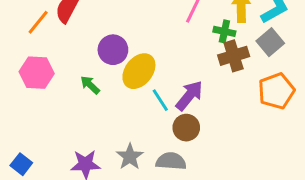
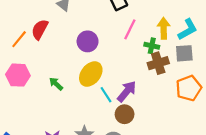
gray square: (270, 42) -> (184, 53), turned 36
purple circle: (113, 50) -> (88, 41), moved

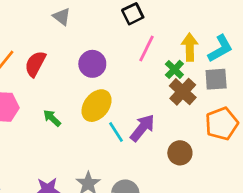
red semicircle: (40, 29) -> (35, 64), moved
green cross: (152, 46) -> (174, 69), turned 32
brown cross: (158, 63) -> (183, 92), turned -30
brown circle: (125, 114) -> (180, 153), moved

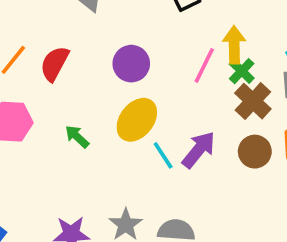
yellow arrow: (190, 47) -> (234, 45), moved
pink line: (147, 49) -> (204, 65), moved
brown circle: (180, 153) -> (255, 152), moved

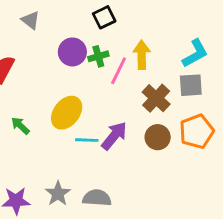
purple circle: (131, 64) -> (72, 52), moved
green cross: (242, 71) -> (98, 56), moved, turned 30
cyan line: (163, 155) -> (87, 140), turned -55

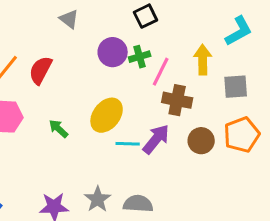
cyan L-shape: (195, 53) -> (239, 31), moved
yellow arrow: (142, 55) -> (203, 60), moved
brown cross: (156, 98) -> (177, 100), moved, turned -32

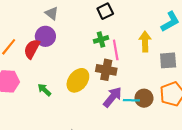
purple circle: (113, 52) -> (45, 36), moved
pink line: (161, 72) -> (116, 50), turned -36
brown cross: (177, 100) -> (106, 70), moved
cyan line: (128, 144) -> (131, 100), moved

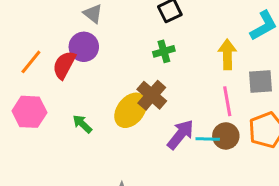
pink line: (116, 50) -> (227, 101), moved
brown cross: (106, 70) -> (152, 95), moved, turned 30

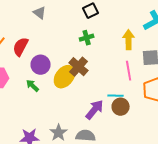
purple circle: (84, 47) -> (41, 65), moved
purple arrow: (180, 134) -> (95, 110), moved
brown circle: (226, 136) -> (121, 107), moved

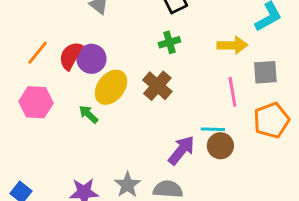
yellow arrow: (129, 40) -> (232, 45), turned 90
purple circle: (41, 65) -> (91, 59), moved
yellow ellipse: (65, 77) -> (111, 87), moved

